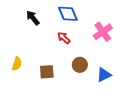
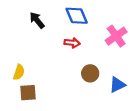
red arrow: (64, 38) -> (72, 43), turned 144
brown square: (47, 72) -> (28, 93), moved

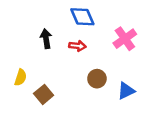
black arrow: (37, 20) -> (46, 39), moved, turned 30
brown square: (28, 93) -> (44, 94), moved, turned -36

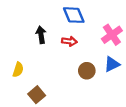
blue triangle: (126, 91) -> (112, 64), moved
brown square: (44, 94) -> (37, 95), moved

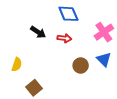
black arrow: (41, 35) -> (38, 32), turned 133
blue triangle: (112, 64) -> (104, 59), turned -49

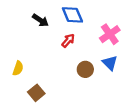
black arrow: (38, 32) -> (40, 20), moved
red arrow: (64, 38) -> (68, 41), turned -56

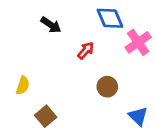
blue diamond: (72, 15) -> (110, 18), moved
blue triangle: (110, 63) -> (138, 116), moved

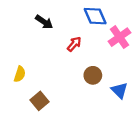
blue triangle: (138, 116) -> (119, 90), moved

